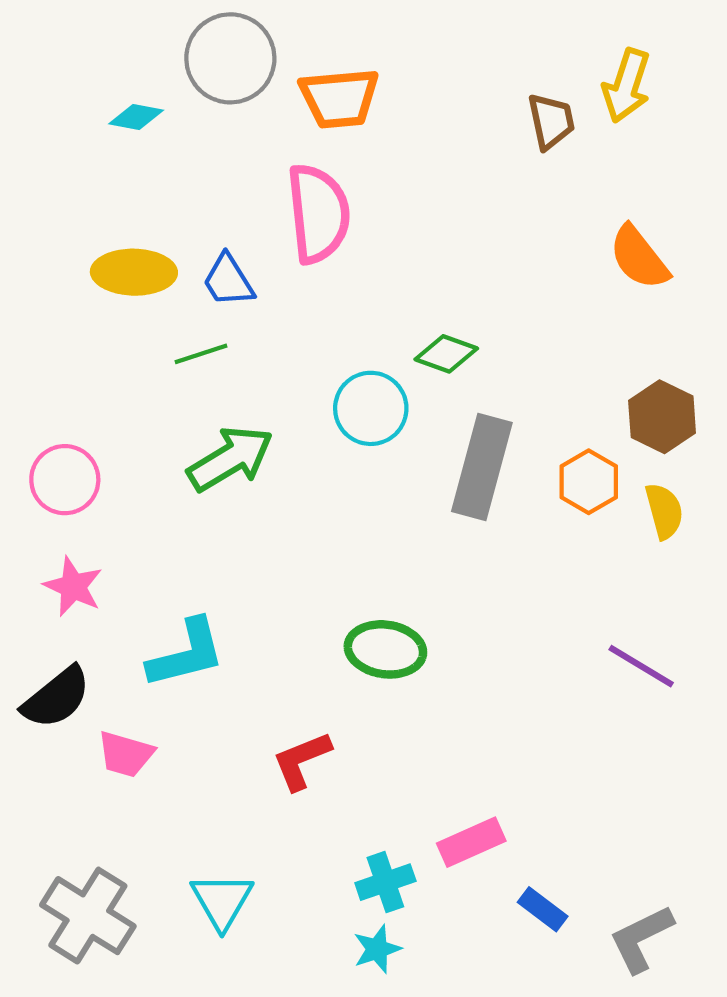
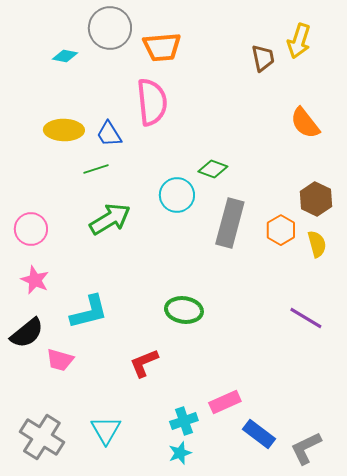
blue rectangle: (543, 909) -> (259, 434), size x1.4

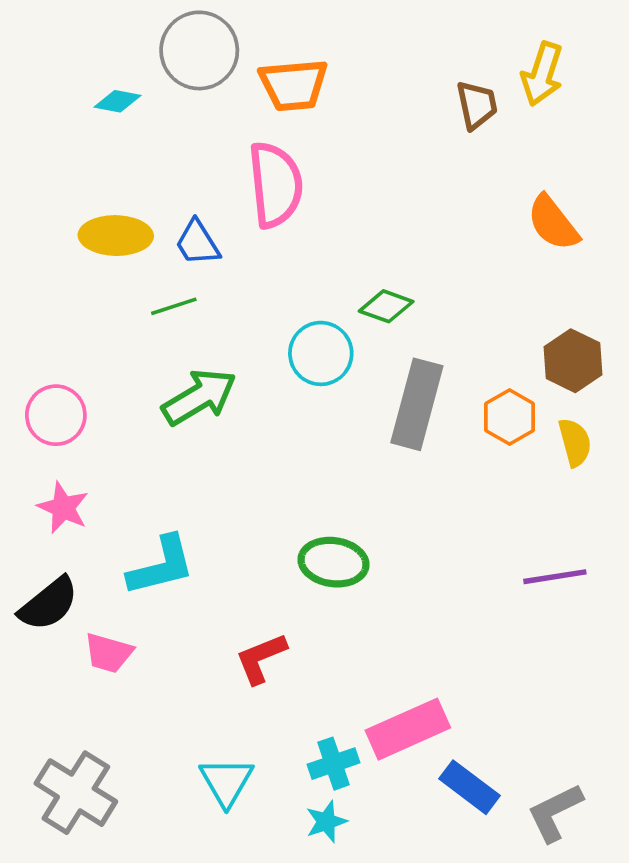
purple line: (306, 318) -> (555, 577), turned -40
pink rectangle: (225, 402) -> (408, 729), size x1.4
cyan triangle: (106, 430) -> (226, 782), moved

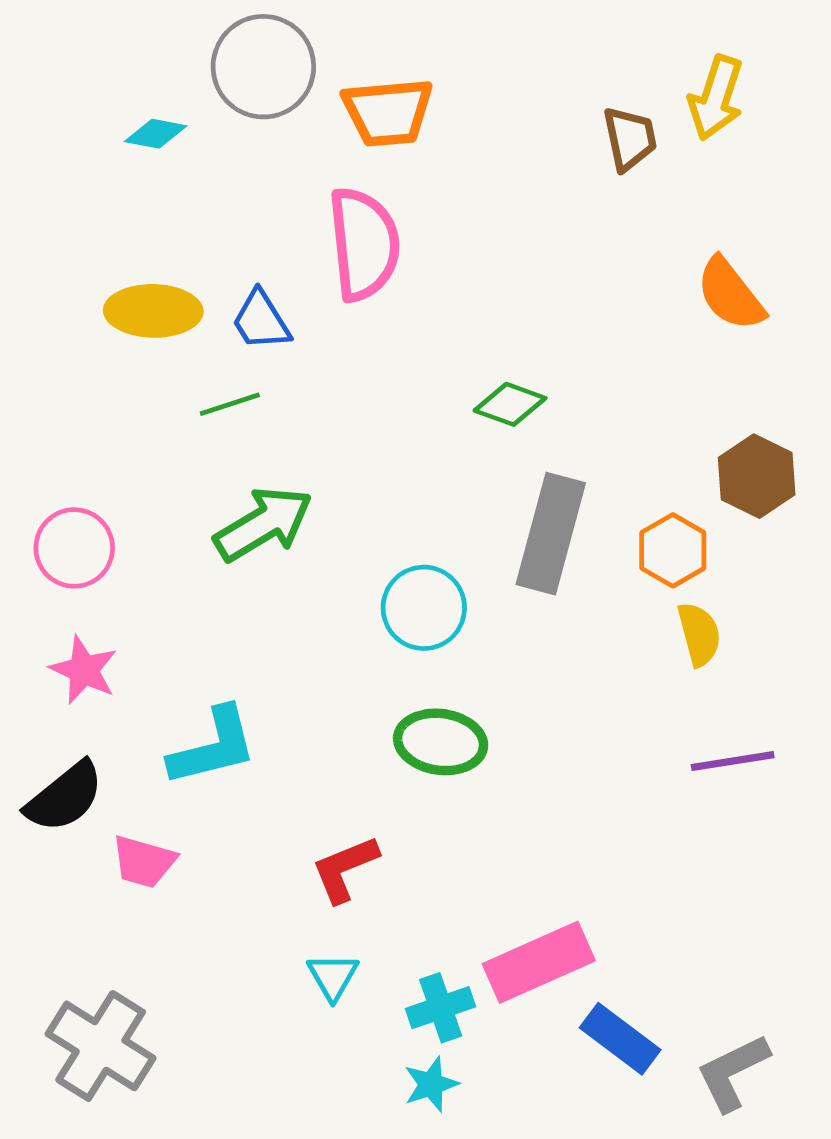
cyan circle: (321, 353) -> (424, 608), moved
yellow semicircle: (575, 442) -> (699, 634), moved
cyan triangle: (226, 782) -> (333, 977), moved, size x0.7

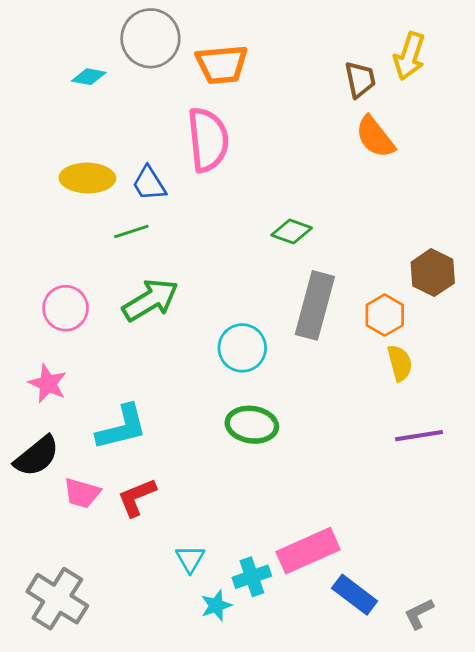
orange semicircle: (730, 294) -> (375, 137), moved
pink circle: (74, 548) -> (66, 308), moved
red L-shape: (345, 869) -> (137, 497), moved
gray L-shape: (733, 1072) -> (419, 614), size x0.7
cyan star: (431, 1084) -> (216, 606), moved

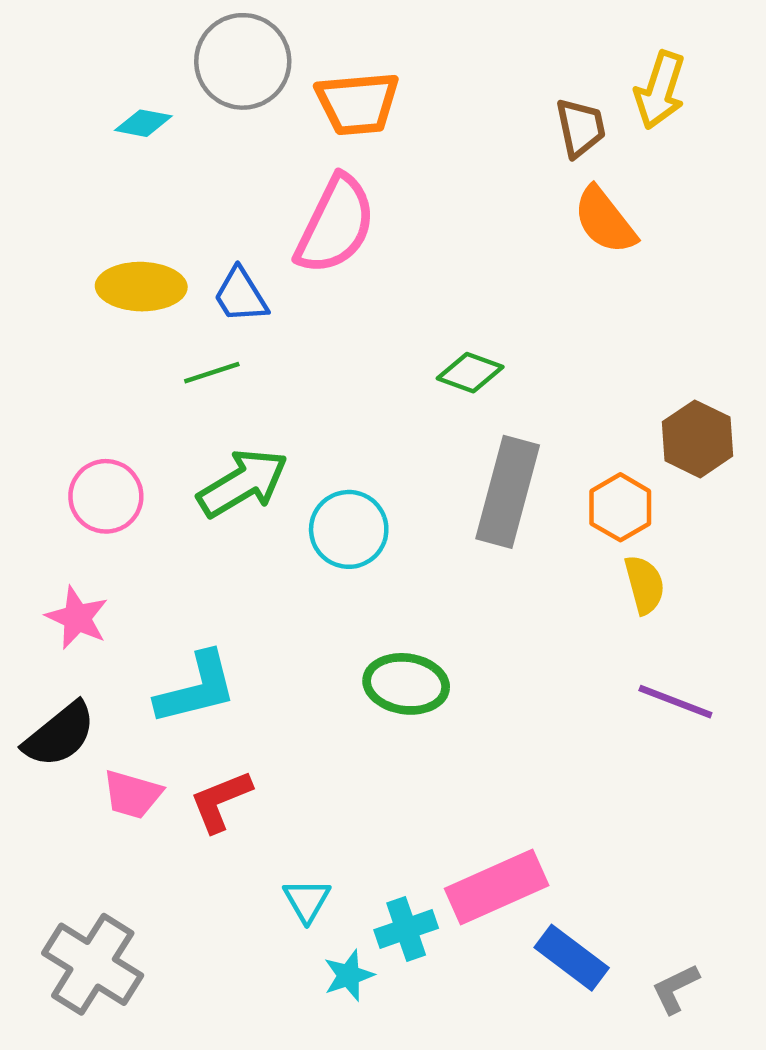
pink semicircle: (208, 140) -> (335, 225), turned 32
cyan circle: (242, 348) -> (349, 529), moved
purple line: (419, 436) -> (675, 702), turned 30

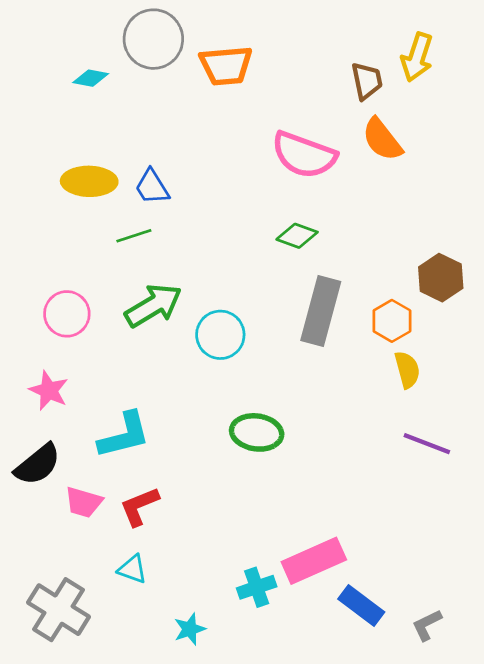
pink semicircle: (335, 225) -> (304, 155), moved, turned 84
cyan triangle: (307, 900) -> (132, 569), moved, turned -40
cyan star: (349, 975) -> (190, 629), moved

